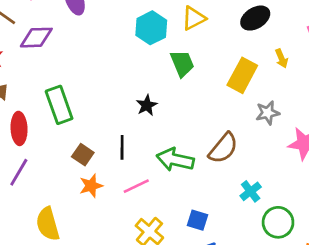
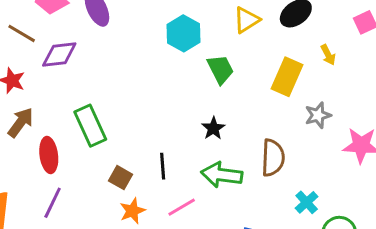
yellow triangle: (194, 18) -> (247, 20), moved
black star: (147, 105) -> (213, 128), moved
brown semicircle: (223, 148) -> (273, 158), turned -32

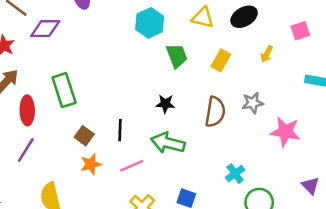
yellow triangle: (247, 20) -> (203, 18), turned 40
yellow arrow: (328, 55) -> (267, 54), turned 49
yellow rectangle: (287, 77) -> (221, 60), moved, size x0.7
black star: (213, 128) -> (165, 104), turned 30
brown semicircle: (273, 158) -> (215, 112), moved

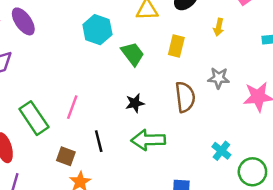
gray star: (253, 103) -> (219, 78), turned 30
pink line: (132, 166) -> (72, 107), moved, turned -30

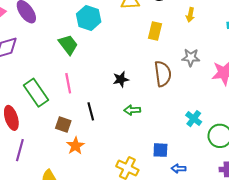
green trapezoid: (133, 54) -> (68, 45), moved
pink line: (72, 107) -> (68, 83), turned -30
green arrow: (148, 140) -> (132, 110), size x0.6

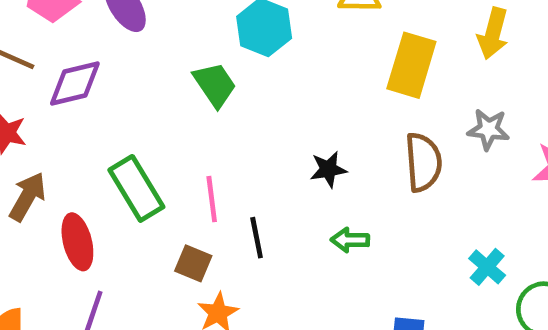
yellow arrow: (190, 15) -> (493, 33), size x1.5
yellow rectangle: (155, 31) -> (411, 65), size x1.5
pink line: (68, 83) -> (212, 199), moved

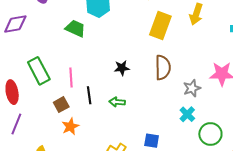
green trapezoid: (215, 85) -> (75, 28), turned -35
gray star: (488, 129) -> (192, 88), moved, turned -30
green arrow: (350, 240) -> (117, 102), moved
brown square: (193, 263) -> (61, 105), turned 35

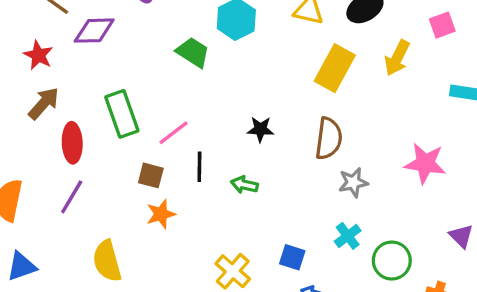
pink line: (71, 77) -> (174, 133), turned 48
gray star: (192, 88) -> (353, 182), moved
brown square: (61, 105) -> (151, 175), turned 35
cyan cross: (187, 114) -> (348, 236), moved

